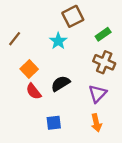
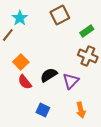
cyan star: (58, 41) -> (20, 18), moved
purple triangle: (97, 94) -> (71, 81), moved
blue square: (54, 123) -> (43, 110), turned 32

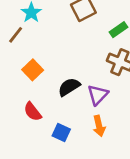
red semicircle: (25, 82) -> (33, 112), moved
orange arrow: (81, 110) -> (99, 126), moved

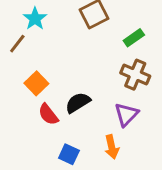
purple triangle: (98, 95) -> (126, 114), moved
red semicircle: (33, 112) -> (48, 114), moved

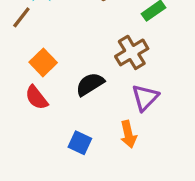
brown cross: (135, 75) -> (132, 52), moved, turned 36
red semicircle: (48, 114) -> (36, 98), moved

